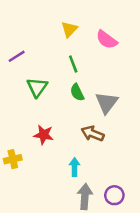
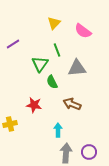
green triangle: (37, 87) -> (40, 64), moved
green semicircle: (77, 92) -> (52, 82), moved
gray triangle: (107, 103) -> (77, 68), moved, turned 48

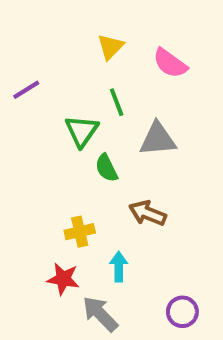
red star: (34, 105) -> (63, 279), moved
yellow cross: (10, 124) -> (80, 232), moved
gray arrow: (66, 153) -> (100, 314), moved, turned -48

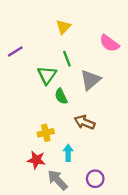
pink semicircle: (170, 63) -> (109, 43), moved
gray triangle: (158, 139) -> (90, 80), turned -35
purple circle: (182, 312) -> (95, 179), moved

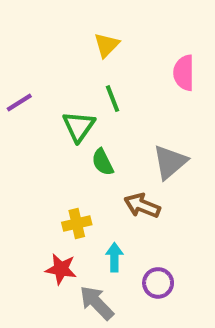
pink semicircle: (109, 43) -> (184, 73), turned 54
purple line: (15, 52) -> (19, 103), moved
gray triangle: (90, 80) -> (170, 162), moved
purple circle: (95, 179) -> (158, 283), moved

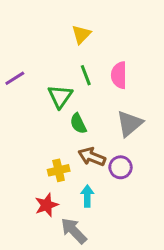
pink semicircle: (184, 73) -> (119, 75), moved
brown arrow: (142, 206) -> (92, 157), moved
red star: (61, 269) -> (47, 205), turned -30
purple circle: (158, 283) -> (121, 167), moved

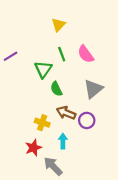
pink semicircle: (119, 75) -> (86, 54), turned -36
yellow cross: (59, 170) -> (42, 123), turned 32

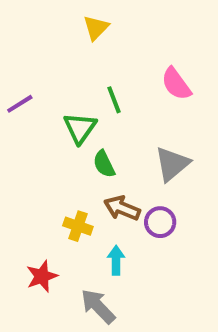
yellow triangle: (58, 25) -> (96, 28), moved
pink semicircle: (86, 54) -> (176, 84), moved
red star: (33, 148) -> (42, 276), moved

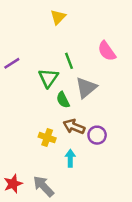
gray triangle: (172, 164) -> (86, 88), moved
red star: (42, 276) -> (13, 184), moved
gray arrow: (98, 306) -> (43, 186), moved

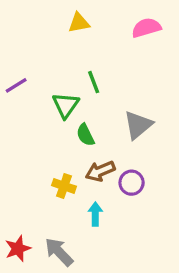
yellow triangle: (58, 17) -> (79, 23), turned 35
pink semicircle: (107, 51) -> (146, 28), moved, turned 110
gray triangle: (86, 88) -> (138, 125), moved
brown arrow: (74, 127) -> (100, 171), turned -45

